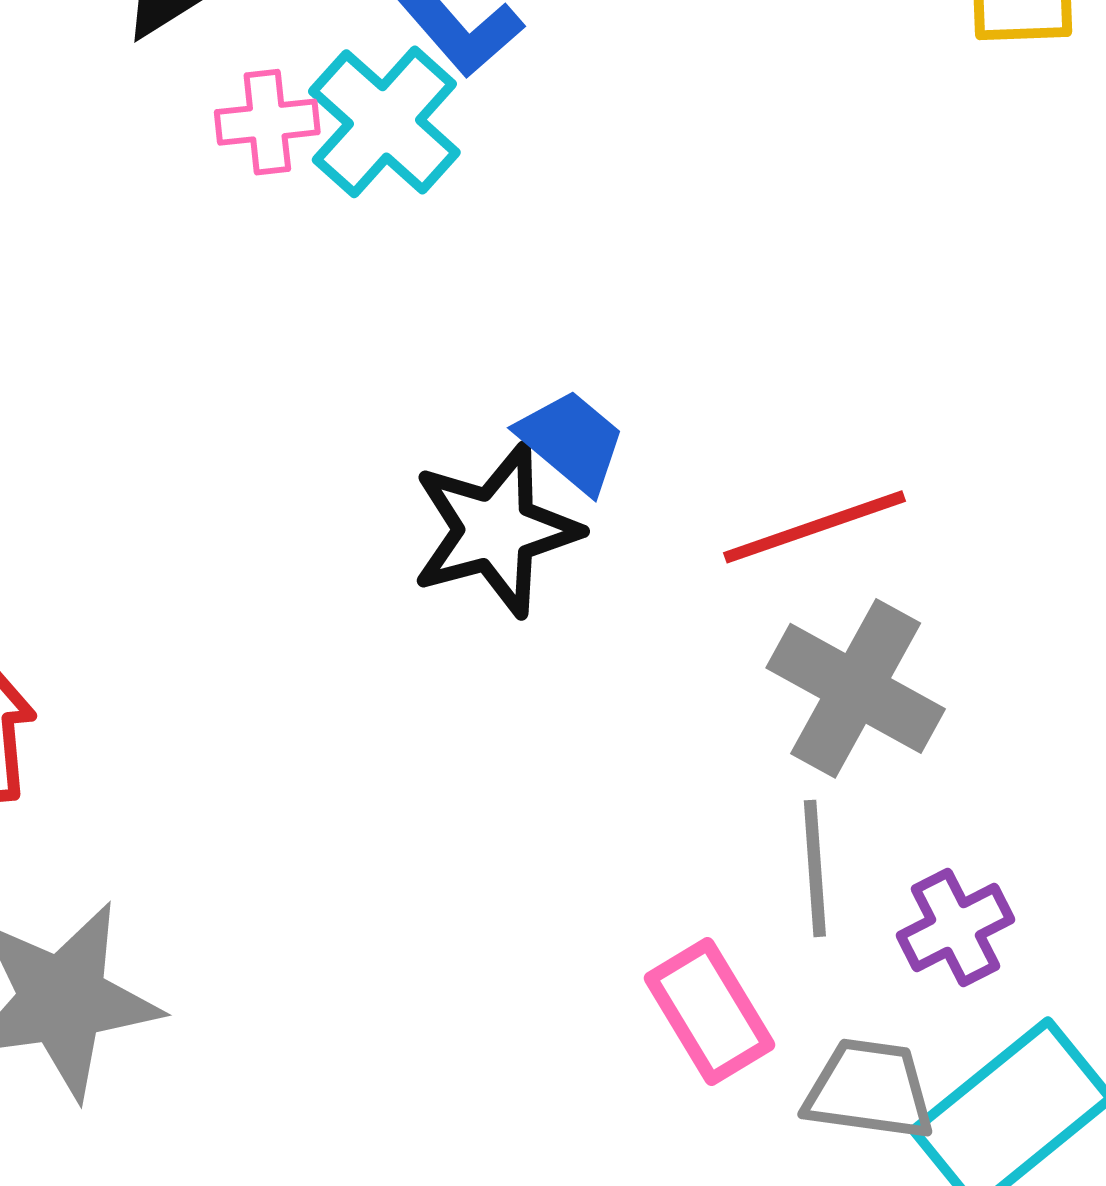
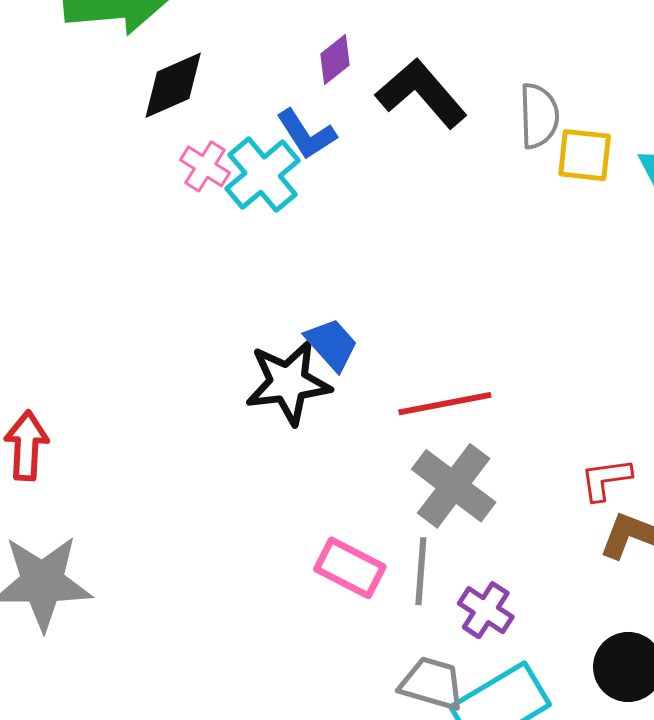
pink cross: (267, 122) -> (205, 166), turned 30
purple cross: (955, 927) -> (486, 610), turned -38
pink rectangle: (709, 1012) -> (350, 568), moved, turned -40

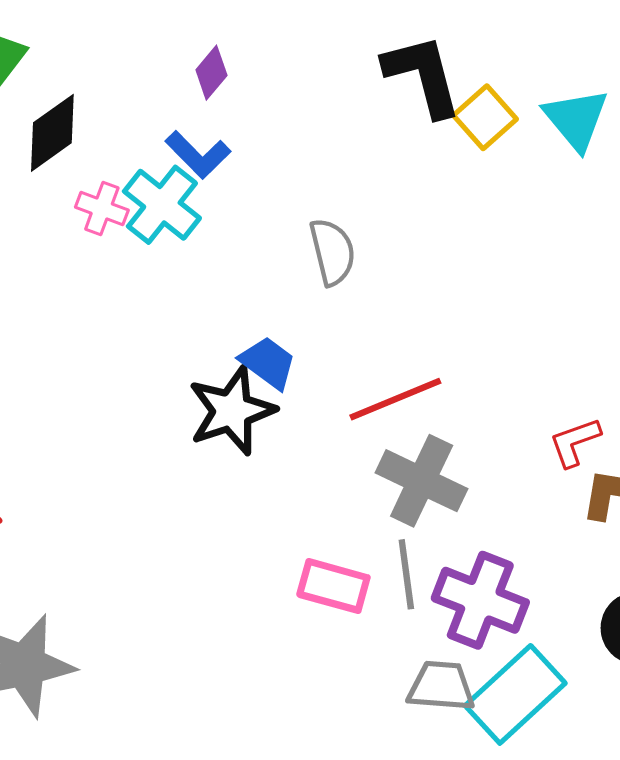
black L-shape: (421, 93) -> (423, 75), moved, turned 38
gray semicircle: (539, 116) -> (332, 252), moved
yellow square: (585, 155) -> (485, 117), turned -36
purple cross: (486, 610) -> (480, 600), size x1.6

